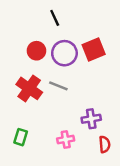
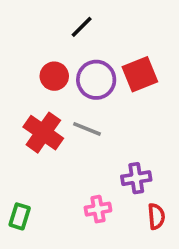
black line: (55, 18) -> (82, 27), turned 70
green rectangle: (21, 137) -> (20, 216), moved

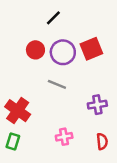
red cross: (43, 133) -> (18, 111), moved
purple cross: (136, 178) -> (97, 105), moved

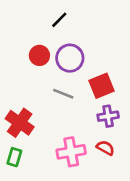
red square: (91, 49) -> (101, 86), moved
pink cross: (64, 137) -> (71, 152), size x1.5
red semicircle: (102, 141) -> (105, 148), moved, turned -56

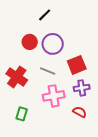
red cross: (20, 123) -> (17, 77), moved
pink cross: (71, 152) -> (54, 96), moved
green rectangle: (14, 157) -> (22, 114), moved

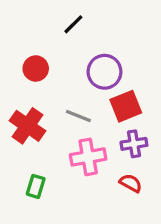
red circle: (30, 42) -> (36, 69), moved
purple circle: (53, 44) -> (104, 72), moved

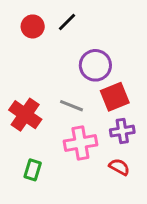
red circle: (36, 69) -> (33, 26), moved

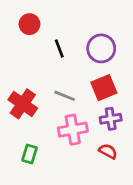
black line: (67, 22) -> (59, 48), moved, turned -66
purple circle: (95, 65) -> (101, 48), moved

